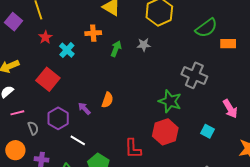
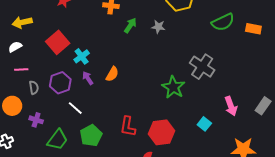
orange rectangle: (228, 44) -> (253, 29), moved
cyan cross: (67, 50) -> (82, 56), moved
red hexagon: (165, 132) -> (161, 132), moved

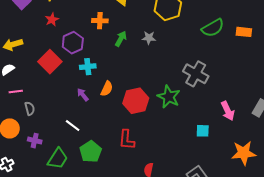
cyan cross: (82, 56) -> (88, 67), moved, turned 35
purple hexagon: (60, 83) -> (73, 43), moved
cyan square: (204, 124) -> (203, 131), turned -32
red hexagon: (161, 132) -> (136, 101), moved

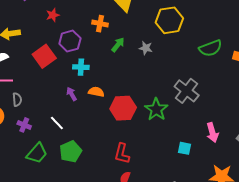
orange semicircle: (107, 89) -> (96, 92), turned -112
red L-shape: (127, 140) -> (122, 154), moved
purple cross: (35, 141) -> (24, 125), moved

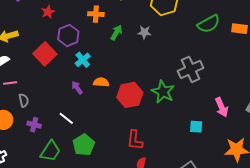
cyan cross: (81, 67) -> (83, 60), turned -35
gray cross: (187, 91) -> (191, 69), turned 35

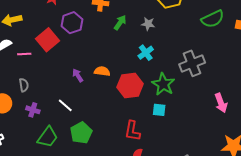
cyan cross: (83, 60) -> (146, 53), moved
pink line: (10, 83) -> (24, 54), moved
cyan square: (196, 127) -> (159, 110), moved

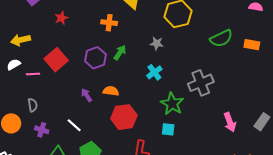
purple hexagon: (72, 23) -> (95, 58), moved
green arrow: (120, 23) -> (120, 53), moved
red hexagon: (130, 86) -> (124, 117), moved

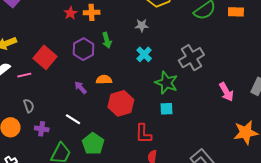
red star: (61, 18) -> (71, 13), moved
green arrow: (120, 53) -> (107, 40), turned 140

